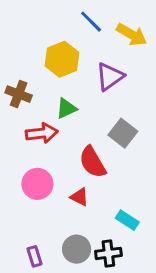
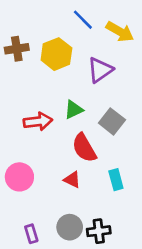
brown cross: (19, 94) -> (17, 49), moved, turned -30
green triangle: (66, 109) -> (74, 110), moved
pink circle: (37, 184) -> (19, 177), moved
cyan rectangle: (127, 220) -> (116, 180), moved, turned 42

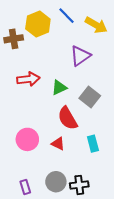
yellow hexagon: (56, 54) -> (38, 24), moved
red arrow: (38, 121) -> (28, 79), moved
pink circle: (19, 177) -> (27, 139), moved

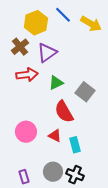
brown cross: (14, 39) -> (20, 47), moved, turned -30
purple triangle: (80, 56) -> (47, 53), moved
cyan rectangle: (93, 144) -> (75, 145), moved
black cross: (79, 185) -> (75, 175), turned 30

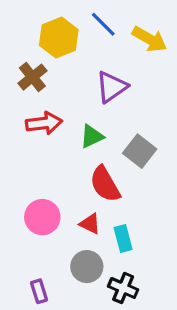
purple triangle: (47, 53) -> (112, 87), moved
gray circle: (53, 172) -> (87, 267), moved

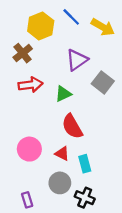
gray square: (140, 151) -> (103, 82), moved

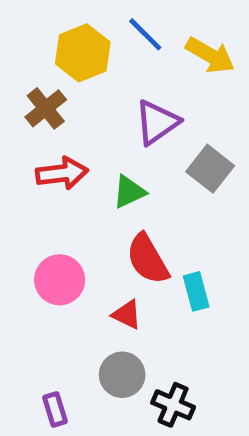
pink circle: (29, 149) -> (60, 280), moved
cyan rectangle: (85, 164) -> (196, 291), moved

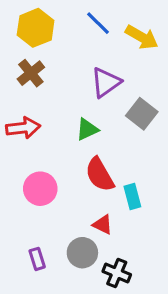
yellow hexagon: (83, 53) -> (36, 28), moved
red arrow: (62, 173) -> (23, 128), moved
red triangle: (127, 315) -> (103, 225), moved
purple rectangle: (55, 409) -> (37, 259), moved

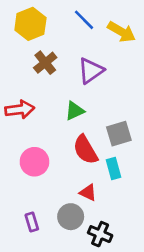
brown cross: (31, 73) -> (45, 63), moved
gray square: (142, 114) -> (119, 134), moved, turned 35

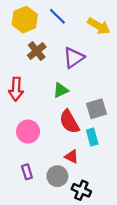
blue line: (84, 20) -> (57, 16), moved
red arrow: (20, 110) -> (16, 89), turned 100
purple rectangle: (32, 222) -> (27, 172), moved

